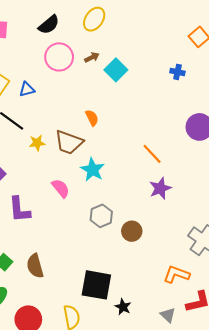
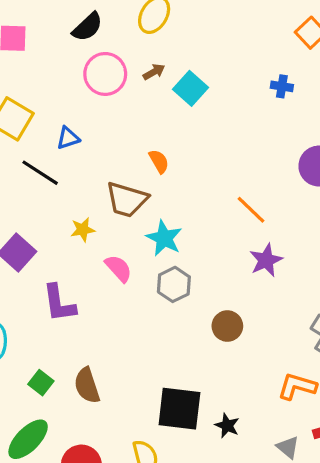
blue triangle: (27, 89) -> (68, 138), moved
yellow star: (37, 143) -> (83, 230), moved
gray hexagon: (101, 216) -> (174, 284), moved
black star: (123, 307) -> (227, 426), moved

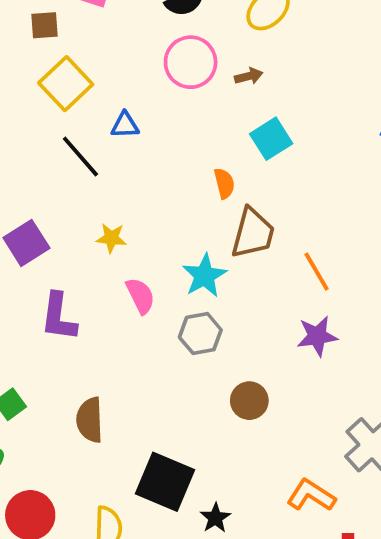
cyan square: (190, 88) -> (271, 139), moved
brown trapezoid: (127, 200) -> (253, 233), moved, turned -108
brown semicircle: (87, 385) -> (90, 420), moved

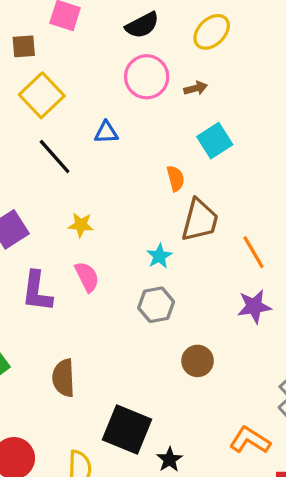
blue triangle: (125, 125) -> (106, 132), moved
cyan star: (204, 276) -> (159, 256), size x0.7
pink semicircle: (140, 296) -> (87, 277), moved

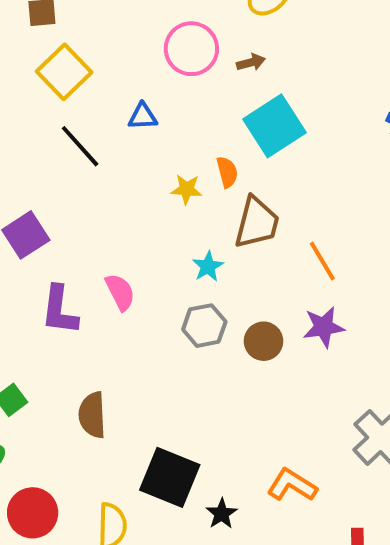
cyan square: (215, 141) -> (274, 126), size x1.4
yellow star: (81, 225) -> (187, 189), moved
brown circle: (198, 361) -> (264, 341), moved
orange L-shape: (250, 440) -> (292, 485), moved

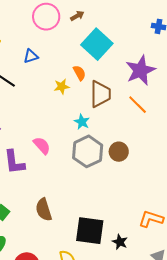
gray hexagon: (204, 326) -> (88, 151), size x1.4
purple star: (324, 327) -> (140, 70), moved, size x1.4

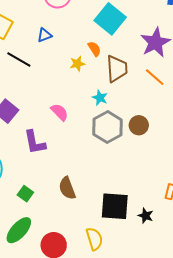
pink semicircle: (42, 146) -> (60, 112), moved

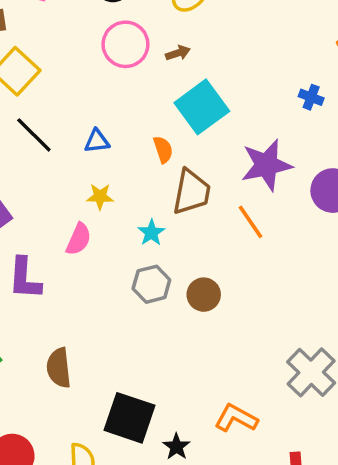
blue triangle: (45, 35) -> (97, 141), moved
yellow star: (77, 64) -> (100, 197), moved
pink semicircle: (60, 112) -> (79, 239), turned 54
gray hexagon: (108, 127) -> (151, 284), size x0.7

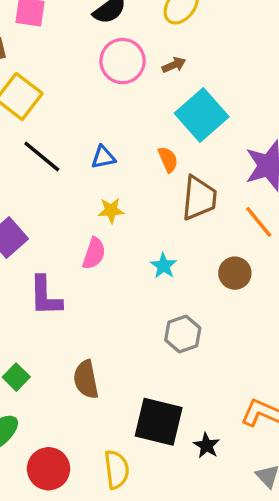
cyan star: (151, 233) -> (164, 266), moved
gray hexagon: (151, 284) -> (183, 334), moved
brown circle: (204, 295) -> (235, 273), moved

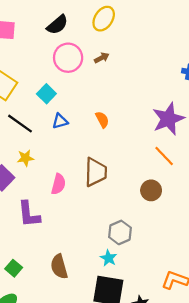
cyan square: (202, 115) -> (46, 94), moved, size x0.6
brown trapezoid: (199, 198) -> (96, 172), moved
yellow star: (111, 210) -> (25, 158), moved
cyan star: (164, 266) -> (109, 258), moved

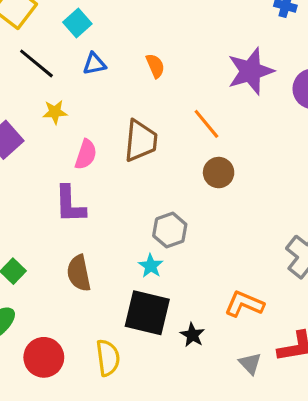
orange line: (164, 156) -> (206, 124), moved
yellow star: (25, 158) -> (55, 112), moved
purple L-shape: (29, 214) -> (70, 204), moved

